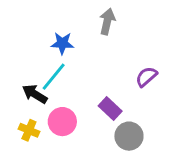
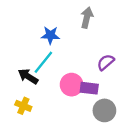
purple semicircle: (146, 77) -> (106, 62), moved
purple rectangle: (110, 108) -> (89, 88), turned -36
pink circle: (62, 122) -> (72, 85), moved

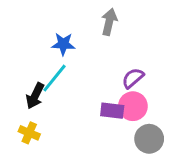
black arrow: (28, 76) -> (35, 96), turned -96
pink circle: (72, 85) -> (133, 106), moved
gray circle: (104, 110) -> (149, 139), moved

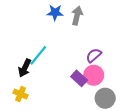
blue star: (63, 44) -> (55, 12), moved
purple rectangle: (112, 111) -> (79, 78), turned 35

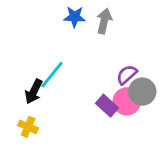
gray circle: (105, 98) -> (142, 92), moved

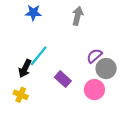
blue star: (75, 17) -> (33, 13), moved
pink circle: (127, 101) -> (94, 90), moved
purple rectangle: (107, 106) -> (63, 79), moved

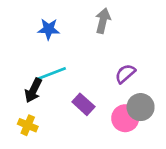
blue star: (33, 13) -> (49, 29), moved
cyan line: (39, 56) -> (51, 74), turned 30
gray circle: (106, 68) -> (141, 107), moved

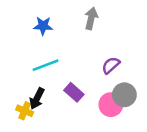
black arrow: (33, 90) -> (37, 98), moved

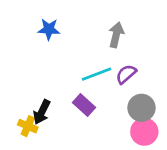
gray arrow: (91, 18) -> (116, 35), moved
cyan line: (46, 65) -> (97, 74), moved
pink circle: (111, 105) -> (144, 132), moved

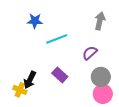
gray arrow: (116, 35) -> (100, 21), moved
cyan line: (97, 74) -> (57, 39), moved

